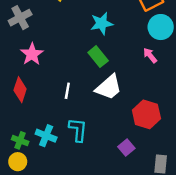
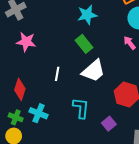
pink star: (32, 54) -> (26, 42), turned -30
red diamond: (20, 90) -> (20, 89), moved
cyan L-shape: (78, 130) -> (81, 108), moved

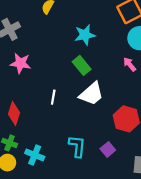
cyan L-shape: (81, 108) -> (77, 146), moved
cyan cross: (39, 113) -> (35, 155), moved

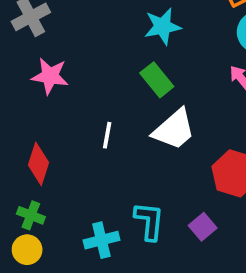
cyan cross: (35, 155) -> (101, 240), moved, turned -36

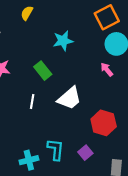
green rectangle: (157, 80) -> (43, 71), moved

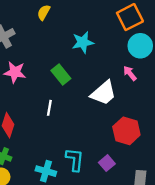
white trapezoid: (69, 98) -> (103, 93), moved
cyan cross: (29, 160) -> (46, 171), turned 30

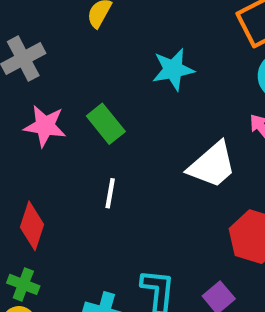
green rectangle: (61, 75) -> (106, 124), moved

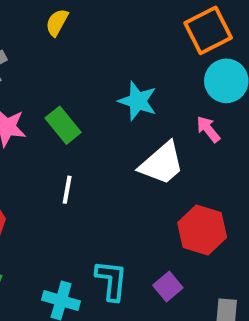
cyan star: (173, 69) -> (138, 101), moved, turned 30

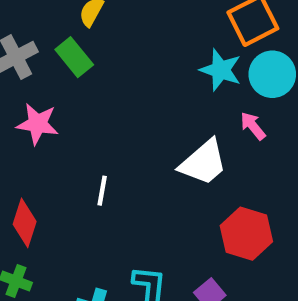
cyan star: (138, 101) -> (221, 70), moved
green rectangle: (63, 125) -> (74, 57), moved

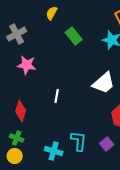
green rectangle: (74, 57) -> (74, 36), moved

